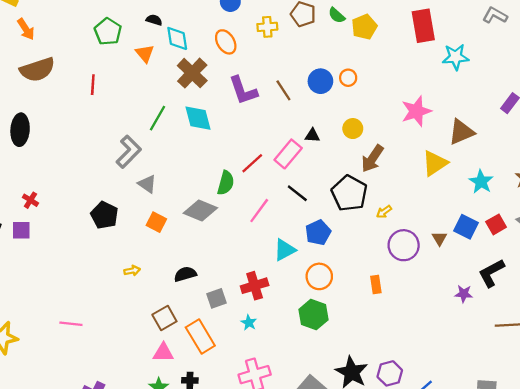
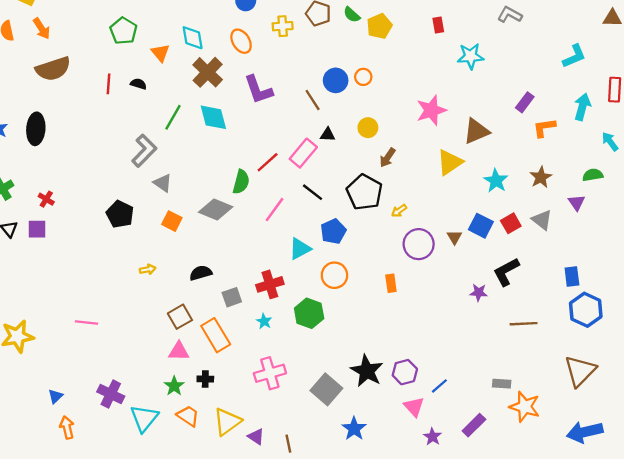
black semicircle: (154, 20) -> (138, 84), moved
red rectangle: (423, 26) -> (438, 25), size x0.5
brown line: (283, 90) -> (313, 100), moved
brown arrow: (372, 159) -> (387, 158), size x0.7
green hexagon: (314, 315) -> (309, 313), moved

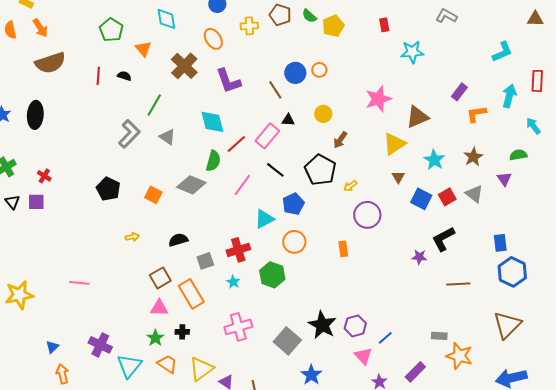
cyan diamond: (193, 38) -> (166, 19), moved
cyan diamond: (213, 117) -> (212, 122), moved
gray triangle: (163, 183) -> (167, 137), moved
brown triangle: (454, 237) -> (398, 177), moved

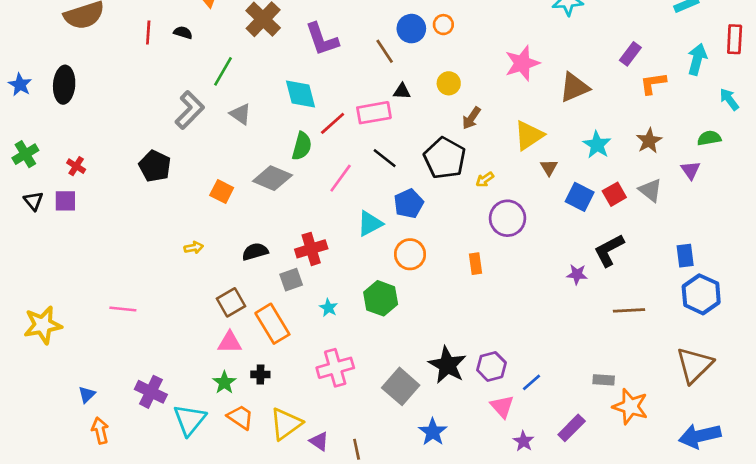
pink rectangle: (267, 136) -> (374, 113), turned 40
yellow triangle: (394, 144) -> (529, 135), moved
black pentagon: (108, 189) -> (155, 166), moved
red cross: (238, 250) -> (311, 249), moved

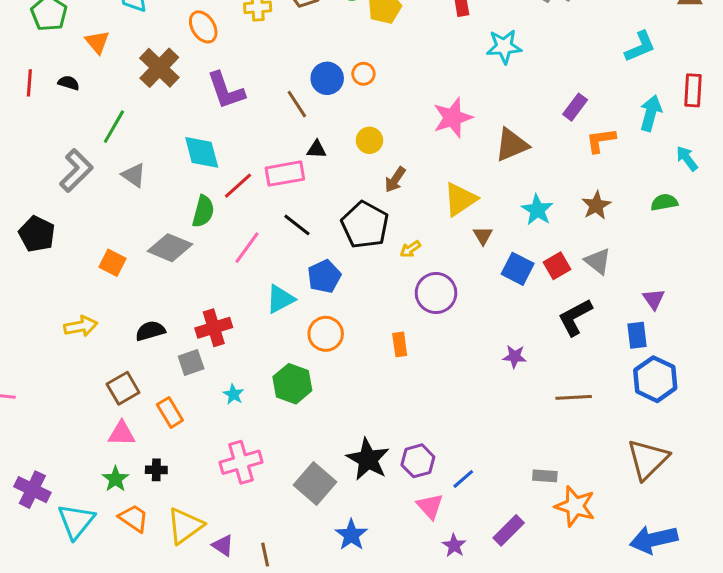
purple triangle: (690, 170) -> (654, 299), moved
yellow arrow: (194, 248) -> (81, 326), size x1.5
black L-shape: (609, 250) -> (575, 317), moved
orange rectangle: (272, 324) -> (170, 412), size x0.7

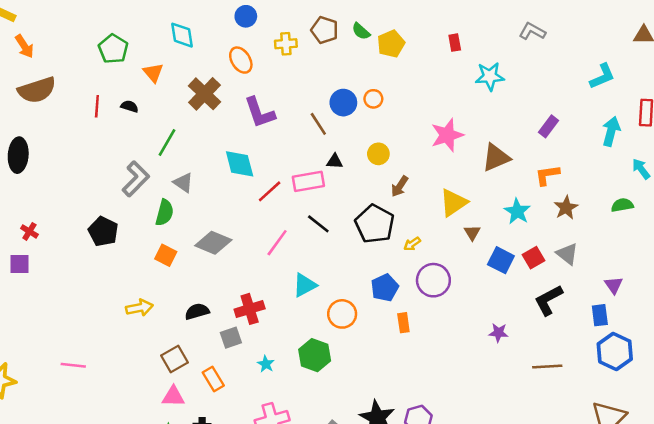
orange L-shape: (601, 140) -> (547, 175), moved
green semicircle: (203, 211) -> (165, 213), moved
blue pentagon: (324, 276) -> (385, 288), moved

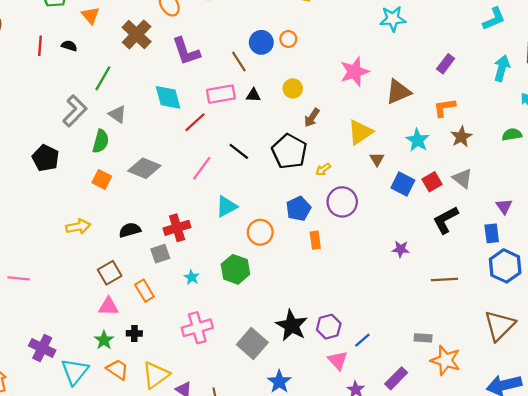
pink rectangle: (308, 181) -> (221, 94), moved

